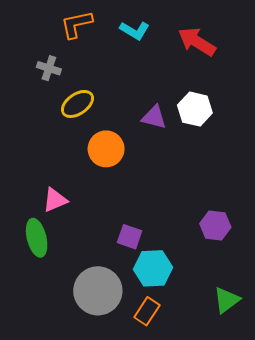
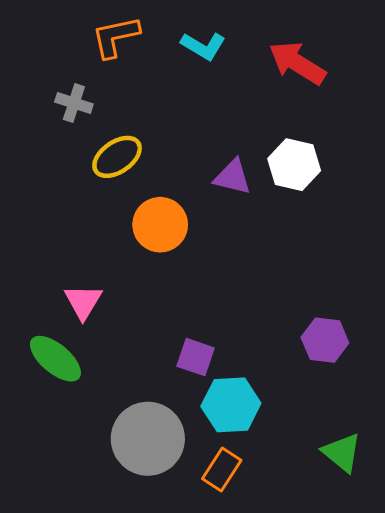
pink triangle: (55, 200) -> (83, 302), turned -36
green ellipse: (37, 238) -> (55, 359), turned -36
green triangle: (227, 300) -> (342, 453), turned -44

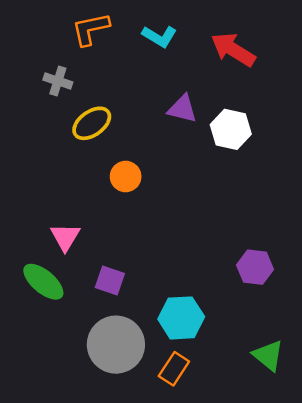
purple triangle: (233, 177) -> (182, 109), moved
orange circle: (160, 225) -> (126, 177), size x0.7
purple square: (196, 357) -> (110, 280), moved

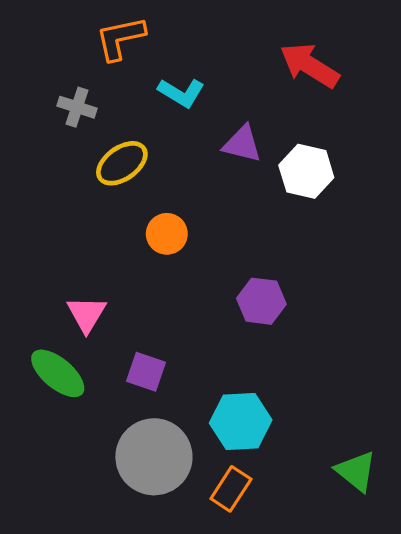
cyan L-shape: (159, 36) -> (181, 93), moved
purple hexagon: (255, 267) -> (261, 301), moved

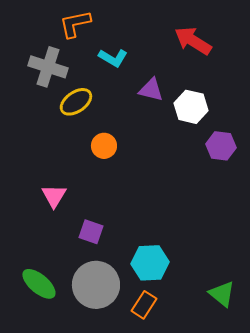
gray cross: (77, 107) -> (48, 67), size x1.6
purple hexagon: (261, 301) -> (221, 146), moved
green ellipse: (58, 373) -> (39, 284), moved

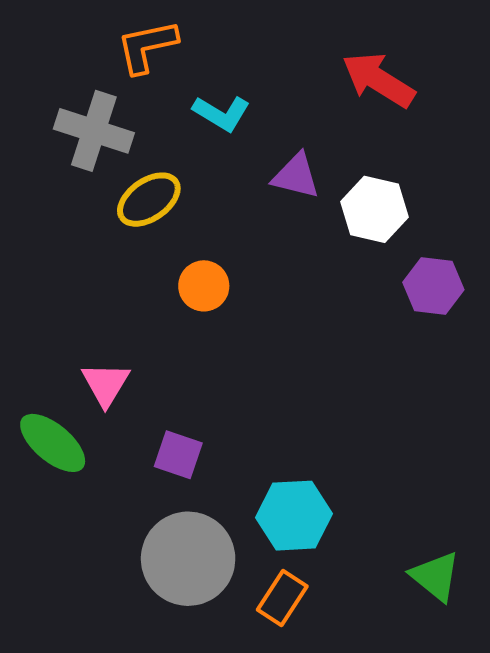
green ellipse: (39, 284) -> (53, 443), moved

